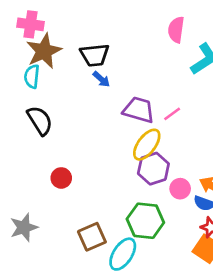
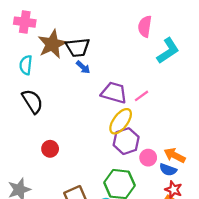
brown star: (44, 51) -> (52, 44), moved

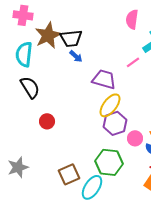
cyan semicircle: (26, 65) -> (24, 54), size x1.4
pink line: (142, 96) -> (133, 62), moved
red circle: (50, 149) -> (47, 121), moved

